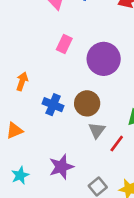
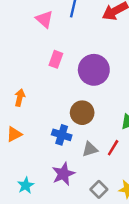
blue cross: (53, 105) -> (62, 135), moved
orange triangle: (14, 130) -> (14, 134), moved
gray triangle: (97, 130) -> (90, 149), moved, turned 42

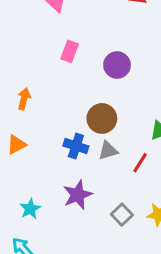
purple circle: (94, 70) -> (117, 65), size x0.7
gray triangle: (90, 149) -> (108, 151), moved

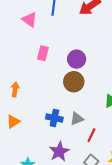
brown circle: (102, 118) -> (74, 82), moved
red line: (140, 163) -> (91, 135), moved

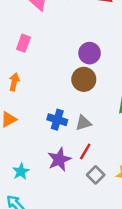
pink rectangle: (43, 53) -> (23, 43), moved
red line: (91, 135) -> (85, 151), moved

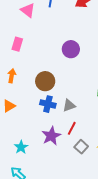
brown circle: (84, 79) -> (45, 81), moved

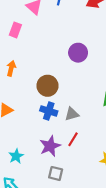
pink rectangle: (17, 44) -> (15, 30), moved
orange arrow: (12, 76) -> (11, 68), moved
gray square: (81, 147) -> (56, 173), moved, turned -32

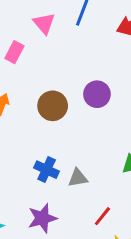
brown circle: (48, 86) -> (53, 106), moved
red line: (73, 139) -> (102, 216), moved

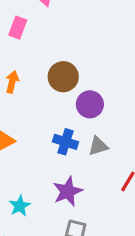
purple circle: (97, 94) -> (90, 104), moved

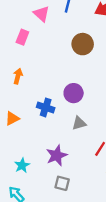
brown circle: (63, 77) -> (83, 44), moved
blue cross: (65, 142) -> (46, 107), moved

